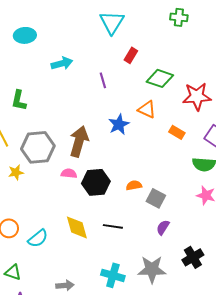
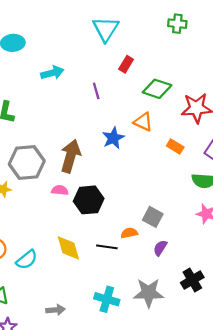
orange semicircle: (134, 185) -> (129, 233), moved

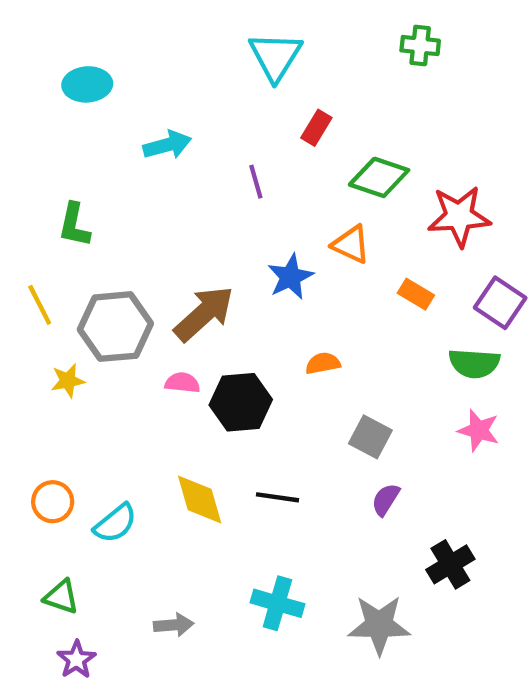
brown arrow: (71, 156) -> (204, 314), turned 32
orange semicircle: (129, 233) -> (323, 363), moved
gray star: (148, 293) -> (379, 625), moved

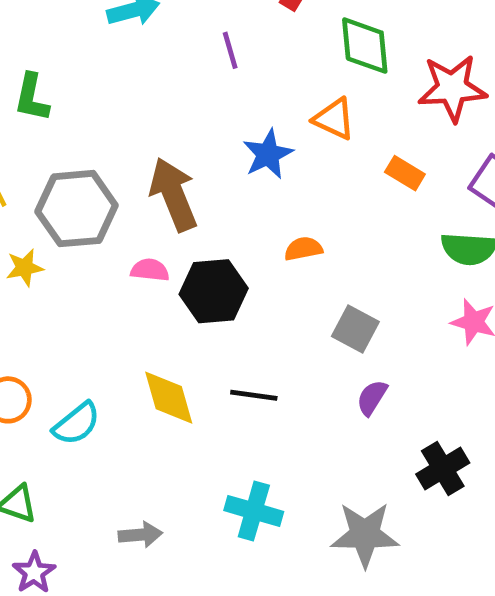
green diamond: (379, 177) -> (365, 46), turned 66
brown arrow: (204, 314) -> (173, 194), turned -70

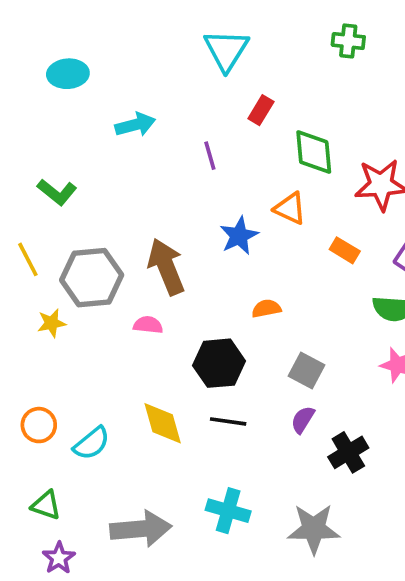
green L-shape: (32, 98) -> (57, 192), turned -63
black hexagon: (214, 291) -> (219, 363), moved
purple semicircle: (372, 398) -> (303, 420), moved
black cross: (443, 468) -> (348, 452), moved
gray arrow: (140, 535) -> (141, 529), size x1.8

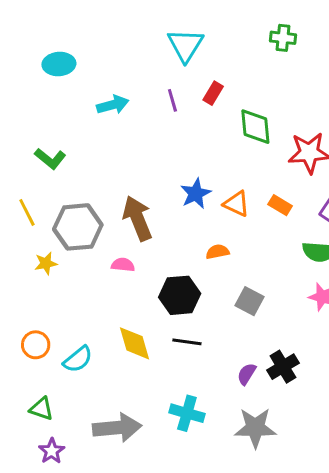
purple line: (210, 156) -> (172, 100), moved
orange triangle: (290, 208) -> (236, 204), moved
purple semicircle: (303, 420) -> (247, 374), moved

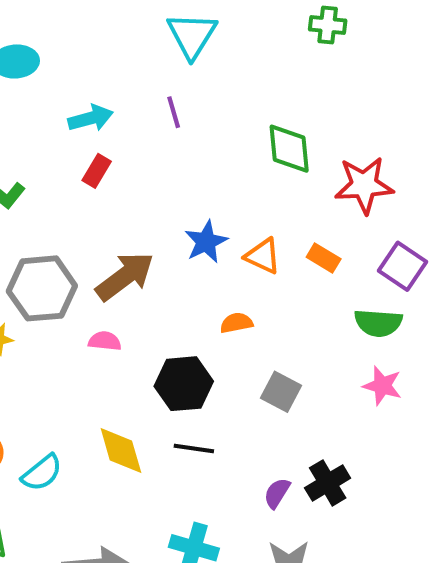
red rectangle: (213, 93) -> (97, 171), moved
brown arrow: (137, 218) -> (125, 276), turned 75

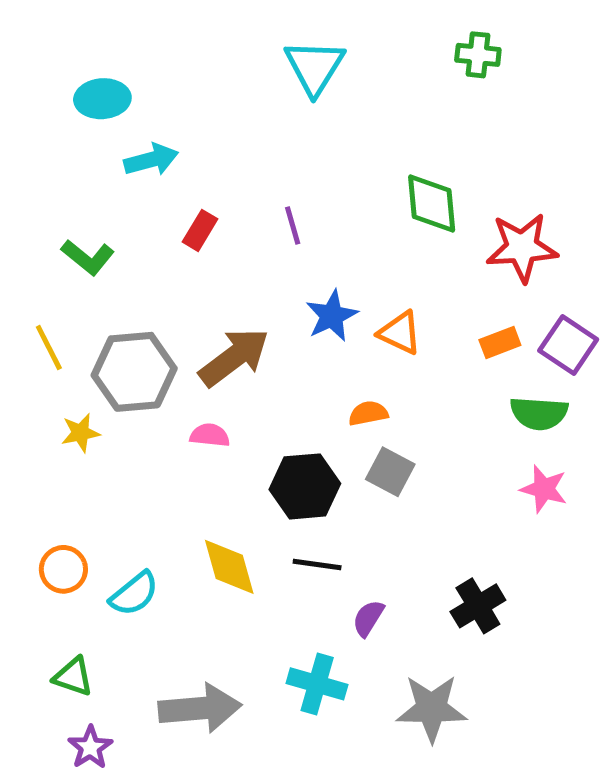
purple line: (174, 112) -> (293, 226), moved
cyan arrow: (91, 118) -> (151, 160), moved
orange rectangle: (324, 258) -> (500, 343), moved, turned -52
gray square: (281, 392) -> (390, 472), moved
purple semicircle: (277, 493) -> (368, 618), moved

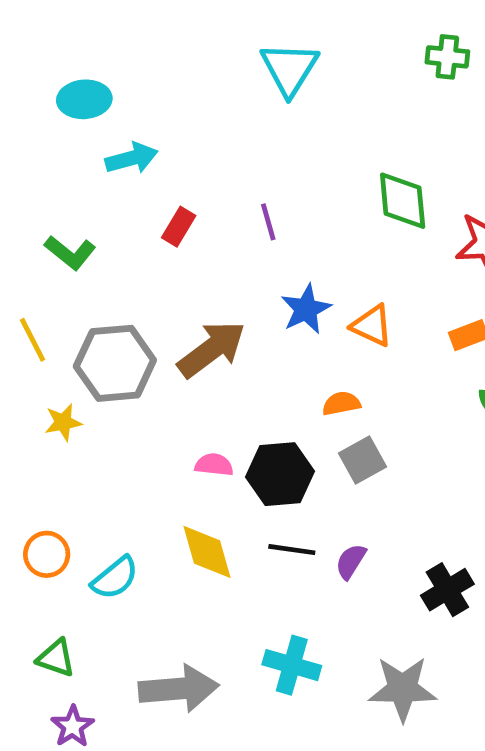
pink semicircle: (210, 435) -> (214, 465), moved
gray square: (390, 472) -> (363, 460), turned 33
purple semicircle: (368, 618) -> (351, 561), moved

